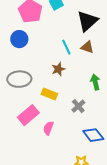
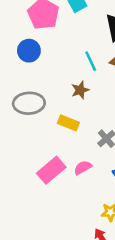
pink rectangle: (28, 115) -> (51, 170), moved
pink semicircle: (48, 128) -> (83, 168), moved, turned 40

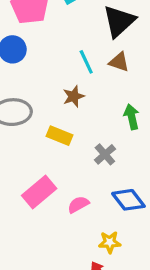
pink semicircle: (83, 168) -> (78, 205), moved

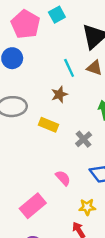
pink rectangle: (39, 192) -> (33, 206), moved
pink semicircle: (78, 205) -> (63, 178), turned 77

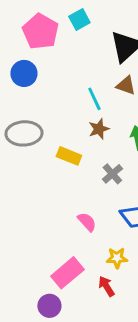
cyan line: (69, 68) -> (94, 99), moved
brown star: (59, 94) -> (99, 129), moved
pink rectangle: (33, 206) -> (67, 273), moved

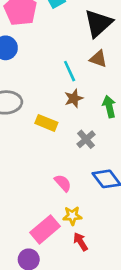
yellow star: (117, 258) -> (72, 216), moved

